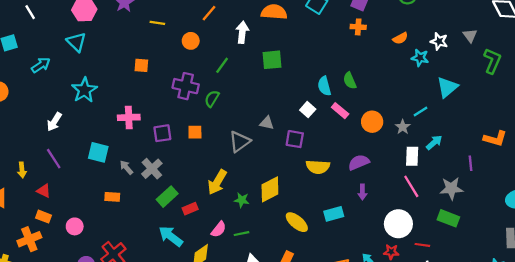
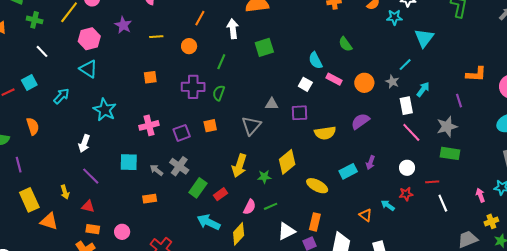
green semicircle: (350, 81) -> (345, 44), moved
purple arrow: (362, 192) -> (370, 163), moved, turned 32
white circle: (398, 224) -> (407, 168), size x0.6

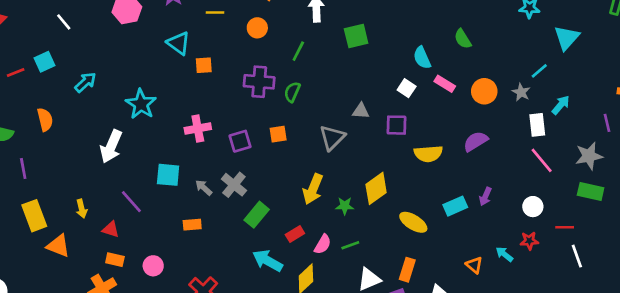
cyan triangle: (88, 69) -> (178, 43), moved
white arrow: (84, 143) -> (111, 146), size x1.4
purple line: (91, 176) -> (131, 202), moved
red rectangle: (220, 194) -> (295, 234), moved

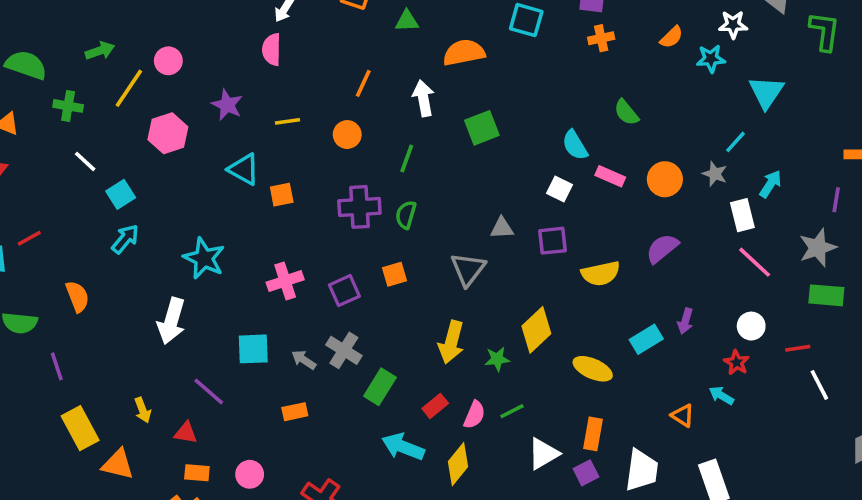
cyan square: (44, 62) -> (121, 194), moved
purple line: (607, 123) -> (836, 200), turned 30
red star: (529, 241) -> (737, 363), moved, turned -30

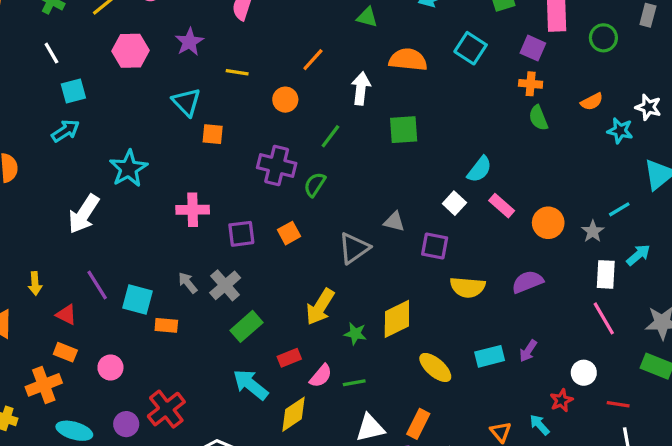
green semicircle: (626, 112) -> (538, 118), moved
cyan semicircle: (575, 145) -> (479, 169), turned -128
orange square: (394, 274) -> (289, 233), turned -30
cyan square: (253, 349) -> (138, 300), moved

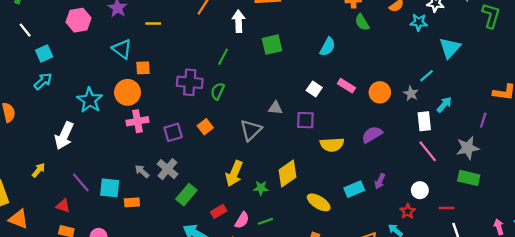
orange circle: (285, 100) -> (127, 92), moved, size x1.5
cyan semicircle: (479, 169) -> (328, 47), moved
yellow arrow: (35, 283) -> (39, 170), moved, turned -128

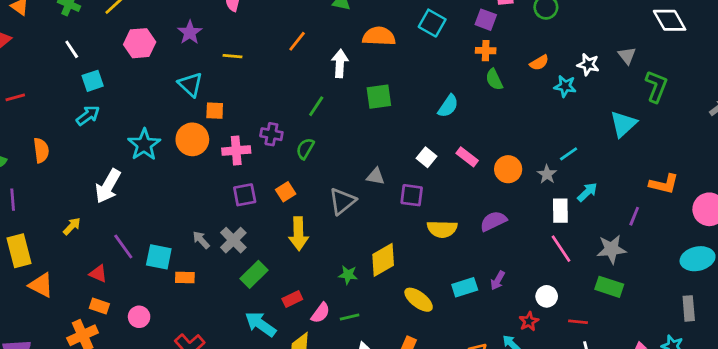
cyan triangle: (450, 48) -> (623, 124), moved
purple cross: (190, 82) -> (271, 134), size x0.7
pink cross: (137, 121) -> (236, 151), moved
yellow arrow: (234, 173) -> (299, 234), moved, turned -30

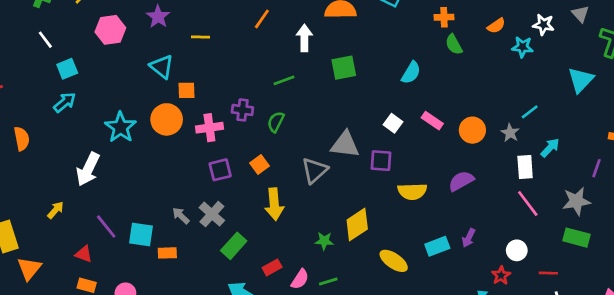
green line: (316, 106) -> (284, 80), turned 40
gray triangle: (376, 176) -> (345, 145), size x1.6
orange triangle: (41, 285) -> (29, 268), turned 45

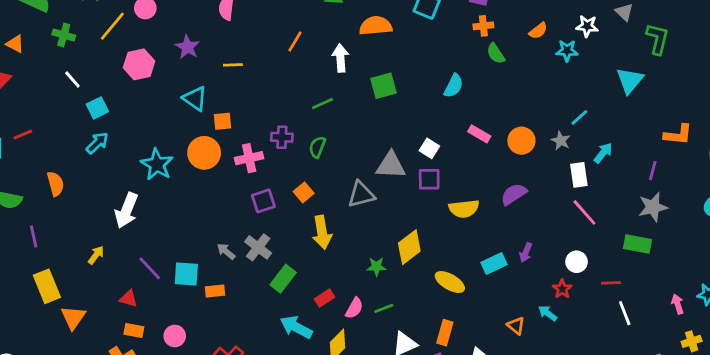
white square: (393, 123) -> (429, 148), moved
gray triangle: (315, 170) -> (361, 194), turned 32
gray star: (576, 201) -> (653, 207), moved

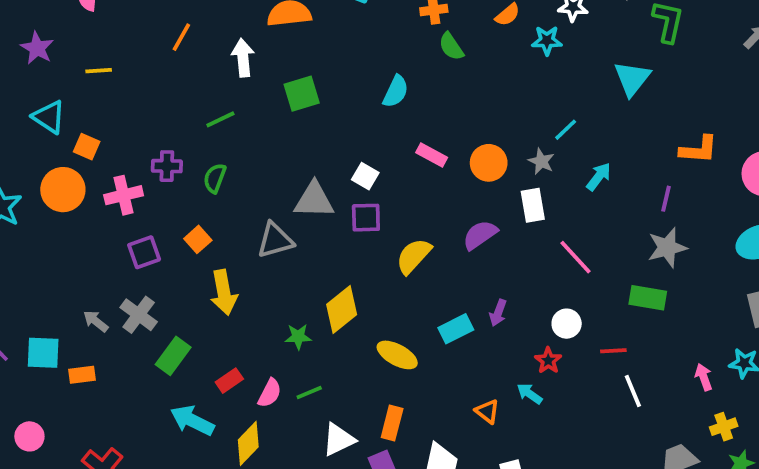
orange square: (222, 121) -> (87, 147), turned 30
white rectangle: (579, 175) -> (533, 205), moved
yellow semicircle: (464, 209) -> (414, 256), turned 140

